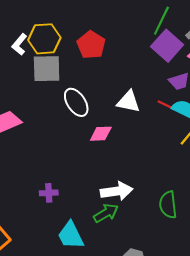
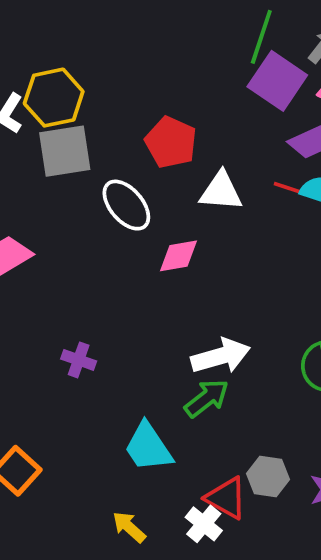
red pentagon: (91, 45) -> (171, 142), moved
purple cross: (49, 193) -> (79, 360), moved, turned 30

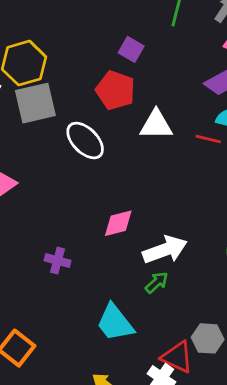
purple square: (277, 81) -> (131, 49), moved, size x0.6
red line: (290, 189) -> (208, 139), moved
pink diamond: (178, 256) -> (118, 223), moved
green arrow: (207, 398) -> (157, 282), size x0.7

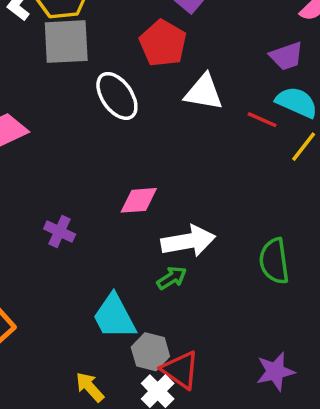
gray hexagon: (208, 338) -> (150, 352), moved

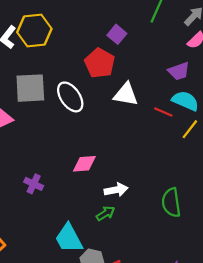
gray square: (66, 42) -> (30, 88), moved
white arrow: (188, 241) -> (116, 190), size x0.7

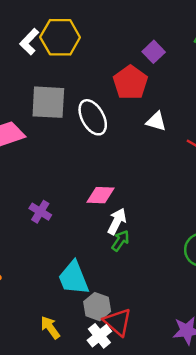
white triangle: (126, 94) -> (156, 121), size x0.7
white arrow: (116, 190) -> (117, 221), moved, turned -60
green arrow: (106, 213) -> (120, 241), moved, turned -30

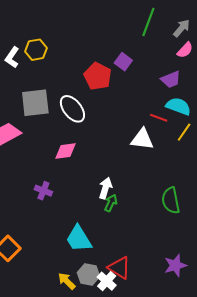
yellow hexagon: (60, 37) -> (36, 50), size x0.7
purple square: (154, 52) -> (123, 62), moved
white triangle: (156, 121) -> (142, 139), moved, size x1.4
pink diamond: (100, 195) -> (65, 151), moved
gray hexagon: (97, 307) -> (89, 275), moved

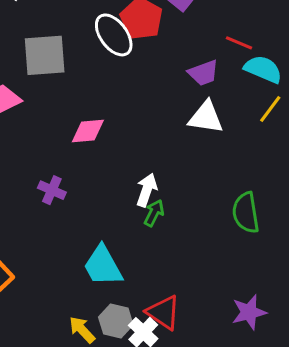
purple trapezoid: (171, 79) -> (203, 73), moved
white ellipse: (72, 109) -> (114, 35), moved
red line: (159, 118) -> (239, 43), moved

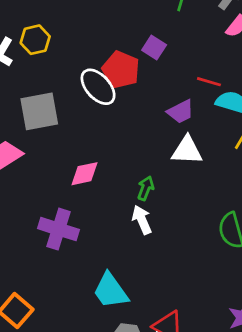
purple cross: (52, 190) -> (58, 229), size x1.6
white arrow: (147, 190) -> (142, 220), turned -36
green arrow: (154, 213) -> (146, 188), moved

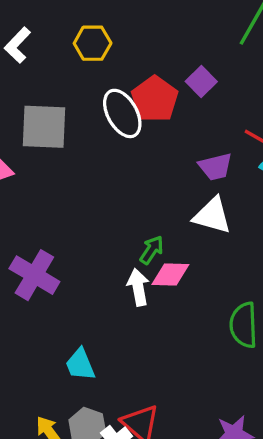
yellow hexagon: (35, 40) -> (93, 43), moved
pink diamond: (84, 174) -> (170, 274), moved
cyan trapezoid: (111, 291) -> (80, 364), size x0.7

